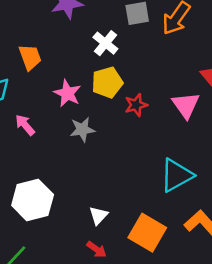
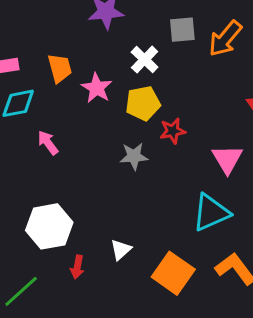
pink star: (67, 93) -> (97, 88), moved
pink triangle: (186, 105) -> (227, 159), moved
gray star: (82, 129) -> (134, 156), moved
red arrow: (97, 249) -> (77, 267), moved, turned 60

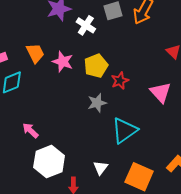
white cross: (145, 60) -> (86, 25), moved
pink arrow: (48, 143) -> (30, 130), moved
cyan triangle: (211, 213) -> (125, 130), moved

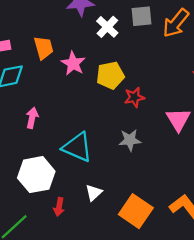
gray star: (97, 103) -> (130, 140), moved
pink arrow: (30, 130) -> (32, 118), moved, turned 48
cyan triangle: (125, 130) -> (77, 147), moved, turned 48

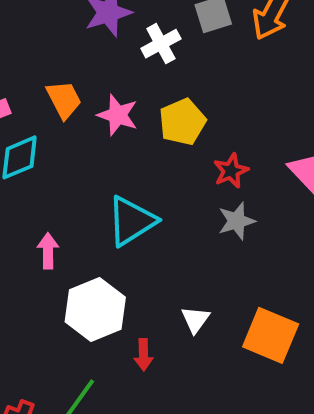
white cross: (107, 27) -> (161, 44), turned 30
red star: (134, 97) -> (231, 171), moved
pink arrow: (32, 118) -> (48, 251), moved
cyan triangle: (77, 147) -> (131, 221), moved, turned -44

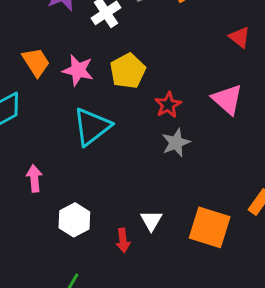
cyan triangle: (131, 221) -> (92, 127), moved
white hexagon: (95, 310) -> (74, 220), size x0.7
red arrow: (143, 355) -> (123, 240), moved

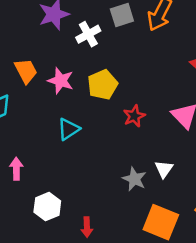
cyan triangle: (92, 127) -> (69, 129), size x0.7
gray star: (176, 143) -> (134, 179), moved, turned -30
white triangle: (151, 221) -> (164, 169), moved

